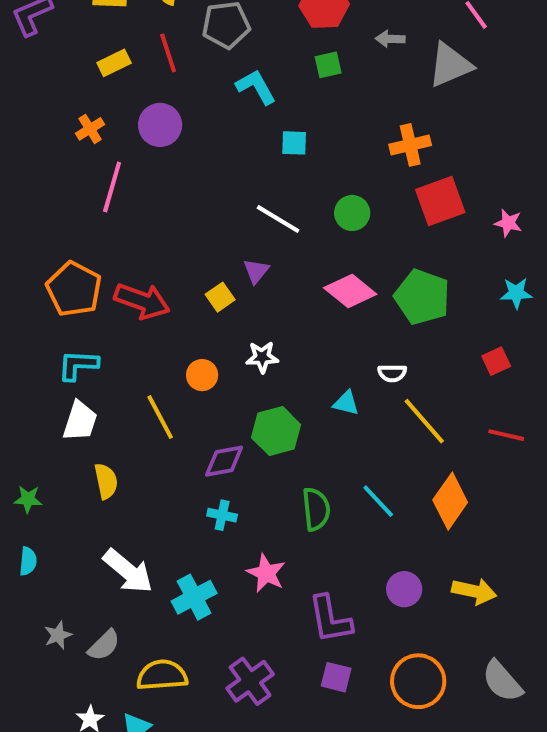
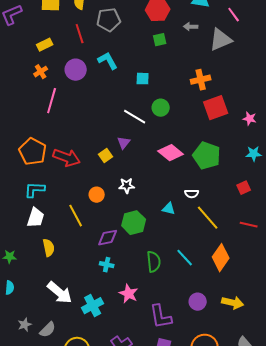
yellow rectangle: (114, 63) -> (45, 45), moved
cyan L-shape: (256, 87) -> (108, 61), moved
green circle: (352, 213) -> (161, 108), moved

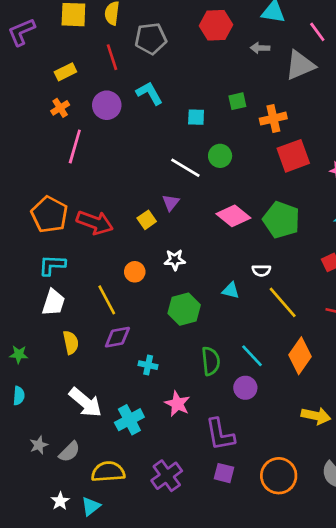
green square: (160, 40) -> (237, 101), moved
purple diamond: (108, 238) -> (117, 337), moved
purple circle: (198, 302) -> (245, 388), moved

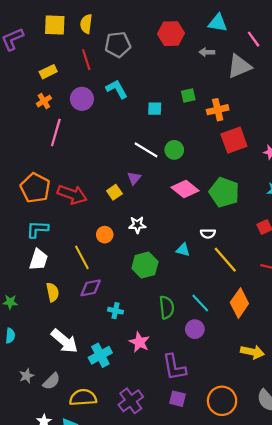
green circle: (220, 156) -> (174, 150), moved

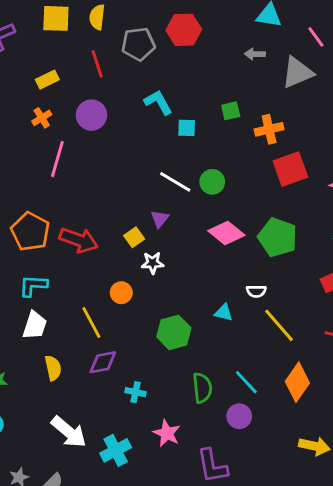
red hexagon: (171, 34) -> (184, 30), moved
cyan L-shape: (117, 89) -> (158, 102), moved
white star: (137, 225) -> (153, 263), moved

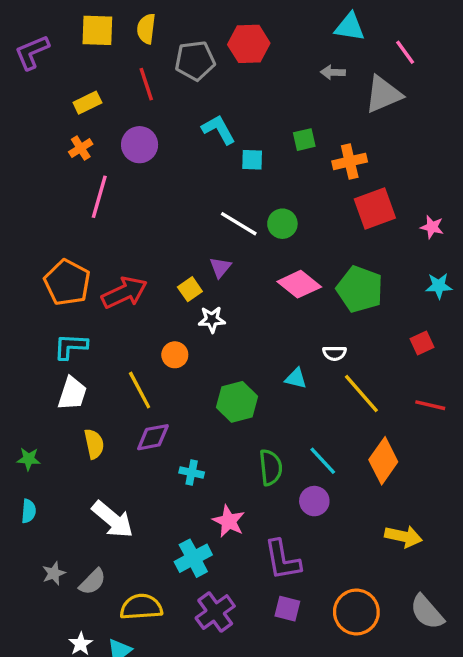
red arrow: (79, 240) -> (124, 293), turned -45
cyan cross: (116, 450) -> (193, 558), moved

